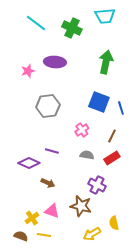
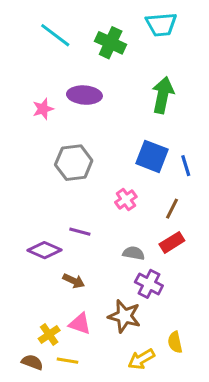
gray semicircle: (87, 155) -> (134, 253), moved

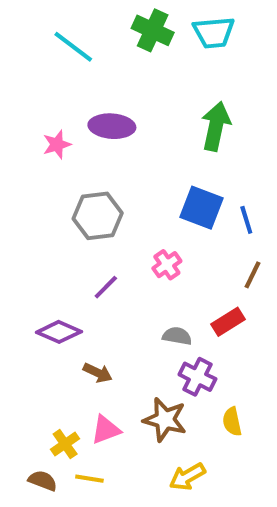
green cross: (111, 43) -> (153, 30), moved
brown line: (172, 209) -> (252, 275), moved
purple line: (80, 232) -> (106, 287), moved, turned -60
pink triangle: (80, 324) -> (106, 430), turned -40
yellow semicircle: (175, 342) -> (232, 422), moved

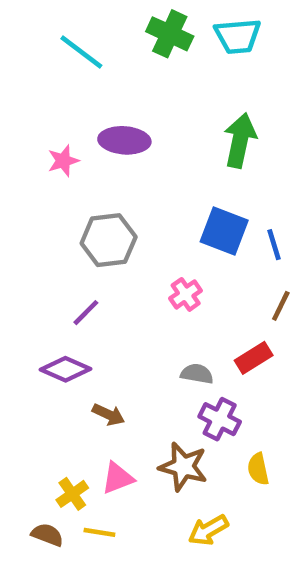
purple line: (106, 287) -> (86, 313), moved

